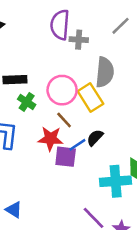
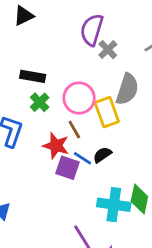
gray cross: (79, 40) -> (108, 50), turned 30
blue line: (77, 145) -> (82, 158), turned 54

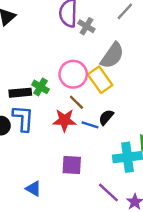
black rectangle: (33, 76) -> (20, 93), moved
gray semicircle: (127, 89) -> (112, 56), turned 32
purple square: (68, 168) -> (72, 165), moved

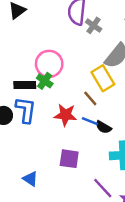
pink circle: (73, 74) -> (49, 64), moved
brown line: (76, 102) -> (90, 98), moved
black semicircle: (106, 117) -> (103, 127), moved, turned -105

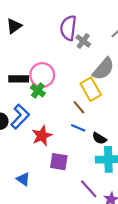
black rectangle: (25, 85) -> (19, 79), moved
blue L-shape: (26, 110) -> (20, 117), turned 35
red star: (65, 115) -> (42, 136), moved, turned -30
black semicircle: (103, 127) -> (99, 138), moved

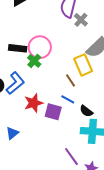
purple square: (59, 162) -> (53, 112), moved
blue triangle: (23, 179) -> (12, 133), moved, turned 40

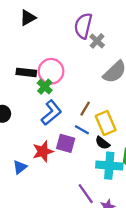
yellow rectangle: (83, 65) -> (106, 123), moved
brown line: (70, 80) -> (85, 109), turned 64
blue L-shape: (15, 83) -> (51, 113), moved
red star: (34, 103) -> (43, 151), moved

